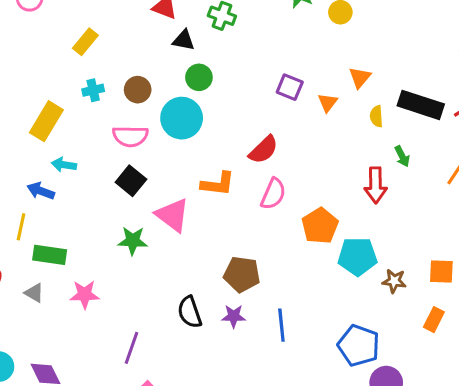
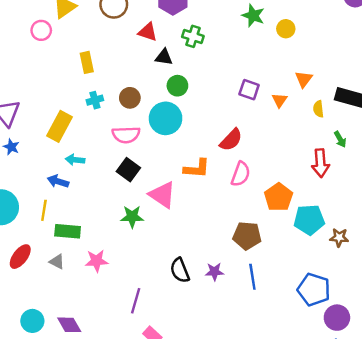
yellow rectangle: (85, 42) -> (87, 62), turned -48
brown pentagon: (242, 274) -> (247, 236), moved

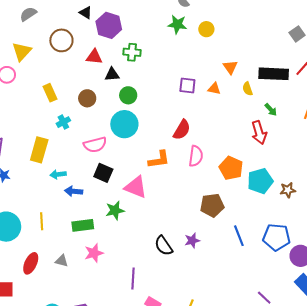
brown circle: (130, 98) -> (87, 98), moved
orange triangle: (279, 100) -> (214, 89), turned -40
blue arrow: (58, 181) -> (74, 191), moved
green rectangle: (68, 231) -> (83, 225), moved
blue line: (252, 277) -> (239, 236), moved

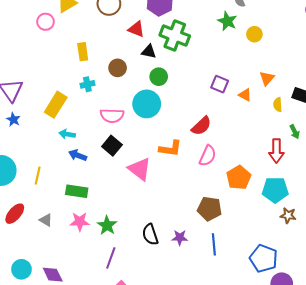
green cross: (132, 52) -> (175, 36), size x1.6
cyan pentagon: (260, 181) -> (275, 190), moved
green star: (115, 210) -> (107, 225), moved, turned 30
blue line: (239, 236) -> (214, 244), moved

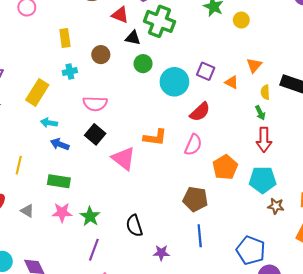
cyan circle: (147, 104) -> (174, 82), moved
red semicircle: (201, 126) -> (200, 112), moved
green arrow: (295, 132) -> (260, 113), moved
purple star: (180, 238) -> (161, 253), moved

